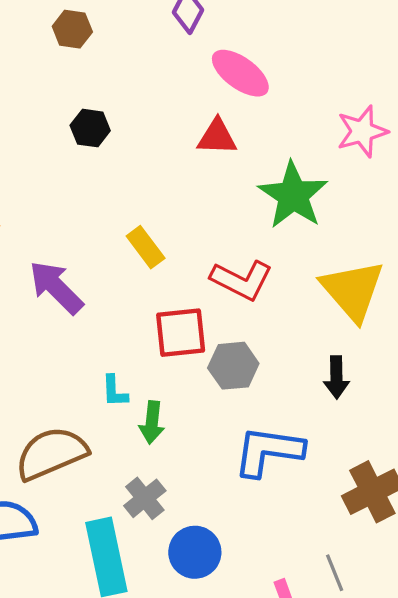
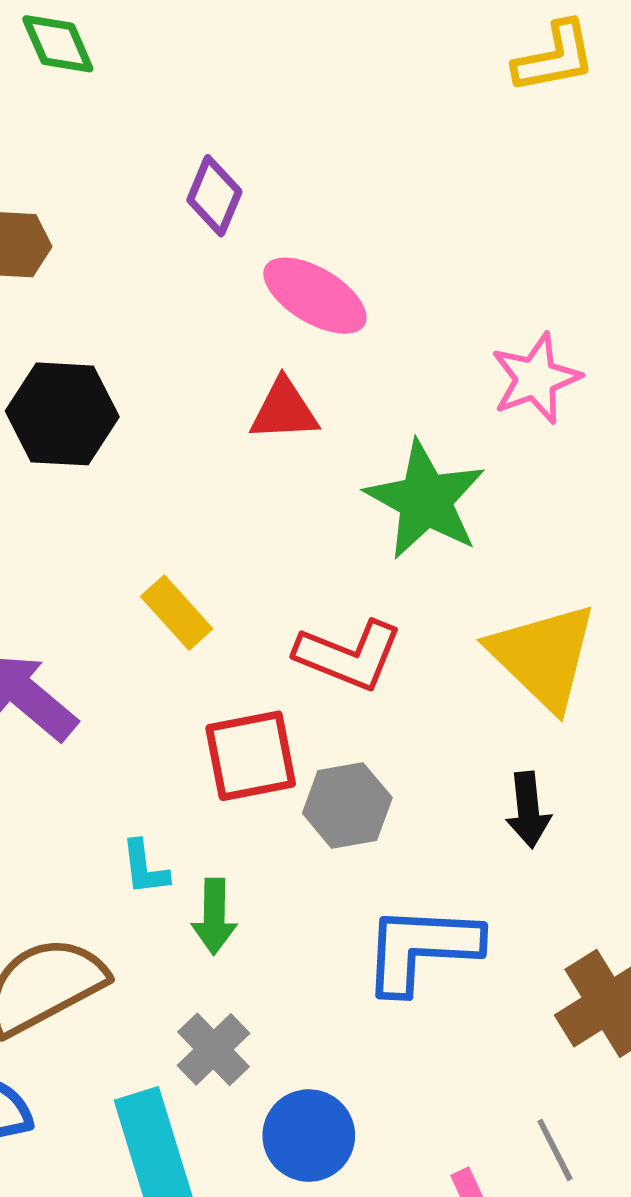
black hexagon: (90, 128) -> (62, 414), size x1.6

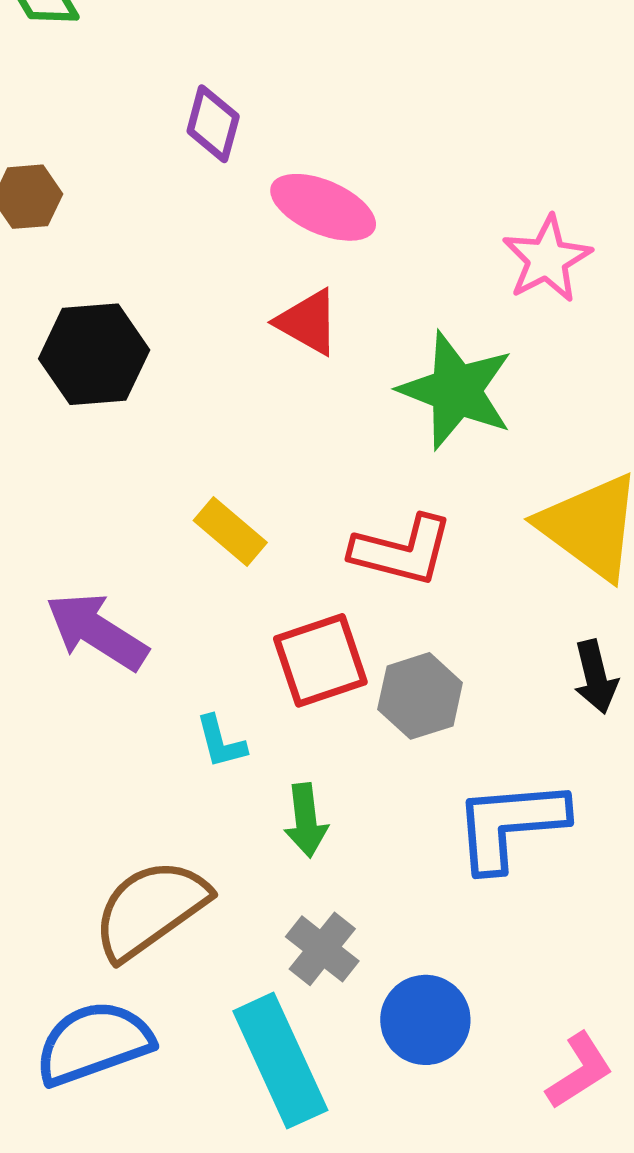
red triangle: (284, 410) -> (308, 322), turned 40
cyan L-shape: (145, 868) -> (221, 742), moved

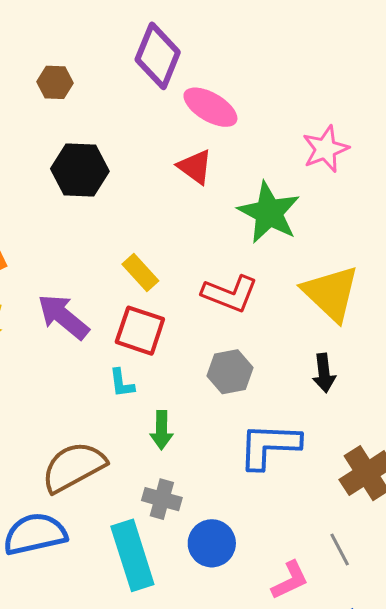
purple diamond: (213, 124) -> (158, 56), size x1.6
red square: (320, 660) -> (140, 331), moved, turned 30
gray cross: (322, 949) -> (162, 499), turned -30

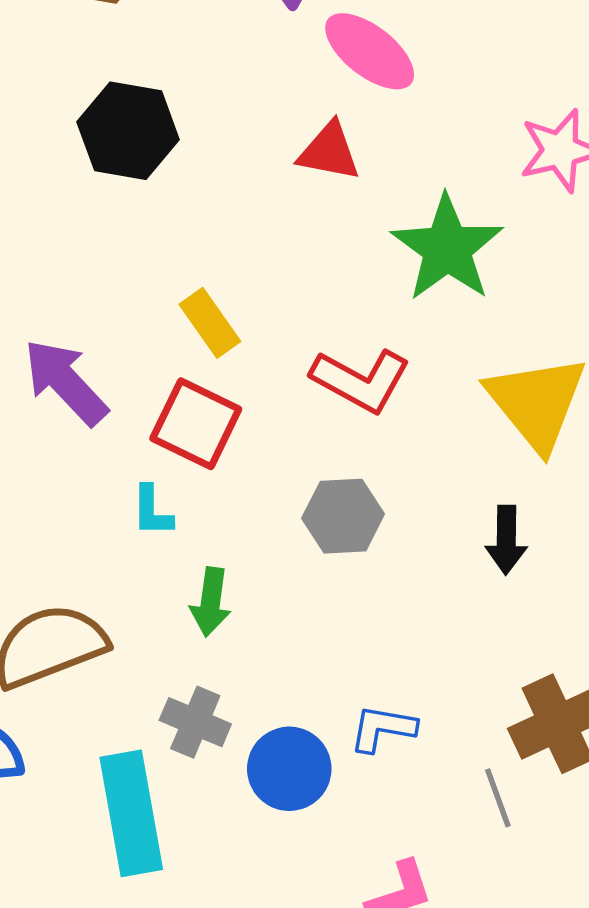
red triangle: (195, 167) -> (329, 152), turned -33
blue L-shape: (269, 446) -> (383, 728), moved, size x0.6
blue circle: (212, 543) -> (289, 769), moved
gray line: (340, 549) -> (498, 798), moved

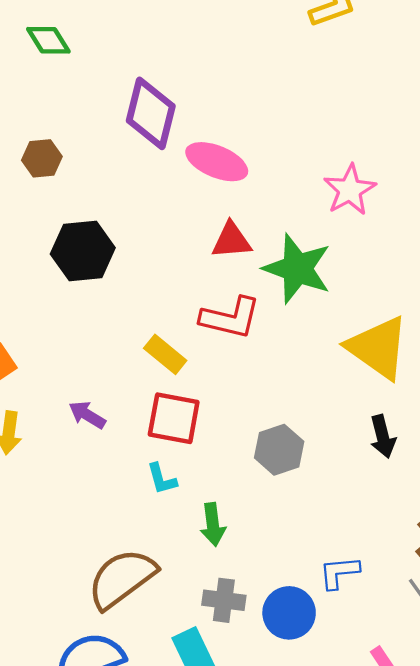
red triangle: (329, 152) -> (231, 240), moved
red L-shape: (361, 380) -> (230, 318), moved
purple arrow: (66, 382) -> (87, 415), size x0.6

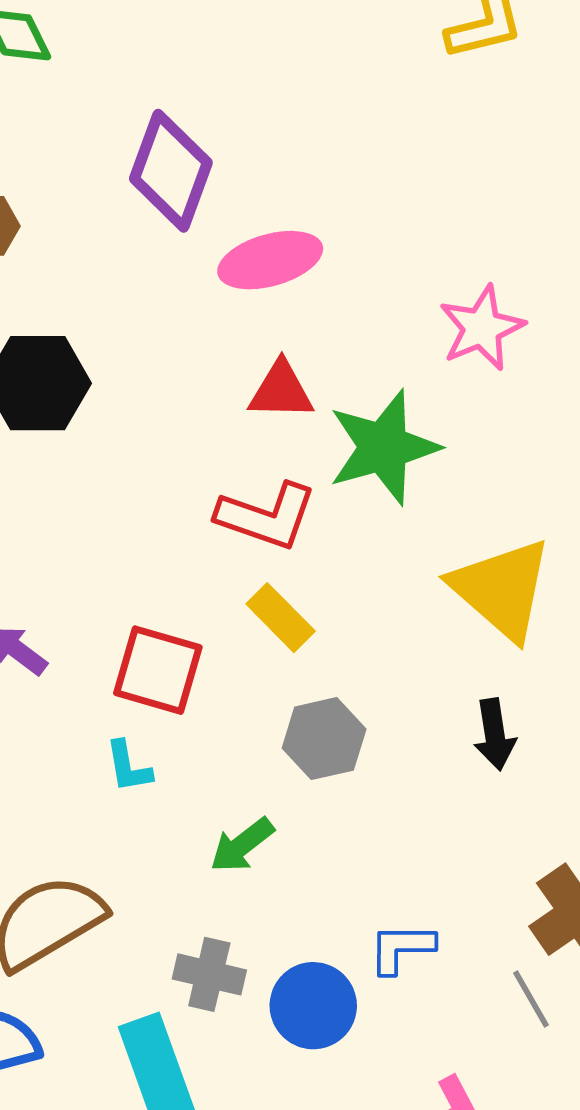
pink ellipse: (217, 162) -> (270, 260), turned -44
green star: (297, 269) -> (384, 447), turned 30
yellow rectangle: (165, 354) -> (281, 618), moved
green arrow: (213, 524) -> (242, 845), moved, turned 54

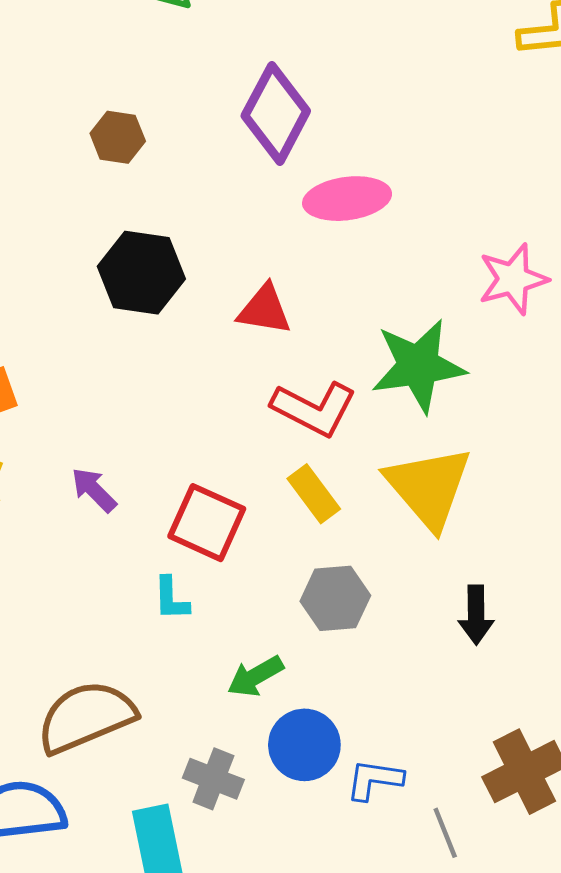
red triangle: (281, 391) -> (264, 310), moved
yellow triangle: (502, 589) -> (429, 487), moved
gray line: (531, 999) -> (445, 833), moved
blue circle: (313, 1006) -> (304, 745), moved

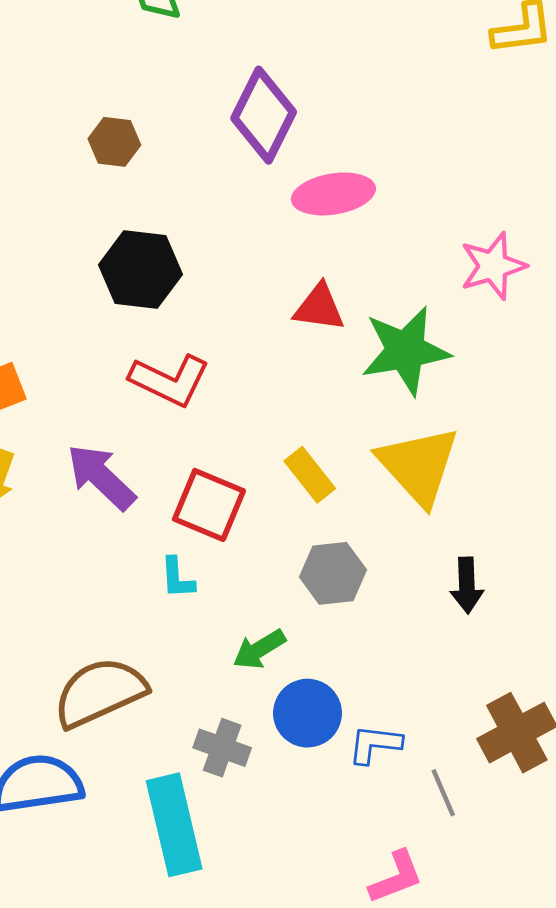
red triangle: (264, 310) -> (319, 308), moved
red L-shape: (314, 409) -> (170, 380), moved
purple arrow: (94, 490) -> (101, 477), size x1.6

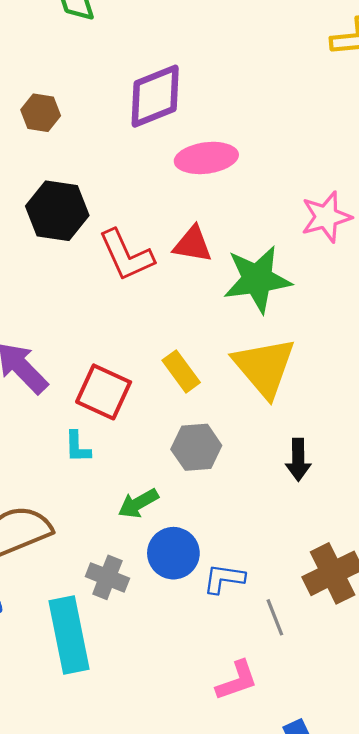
purple diamond: (264, 115) -> (155, 96), turned 40
red L-shape: (170, 380) -> (126, 255), moved, turned 38

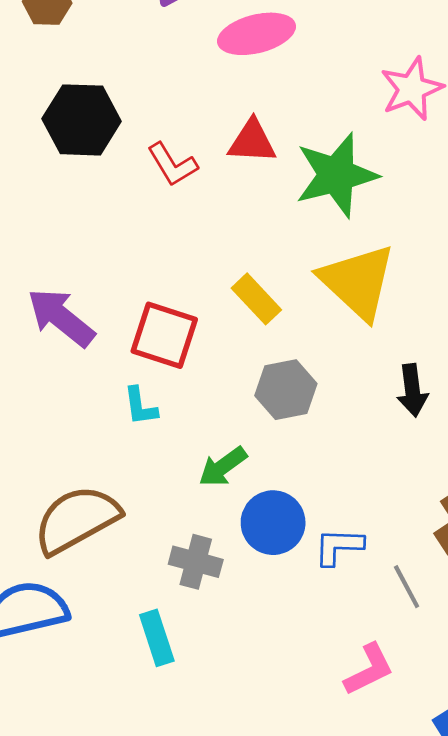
red L-shape: (126, 255) -> (172, 164), size x0.7
cyan rectangle: (69, 635) -> (157, 638), size x0.6

